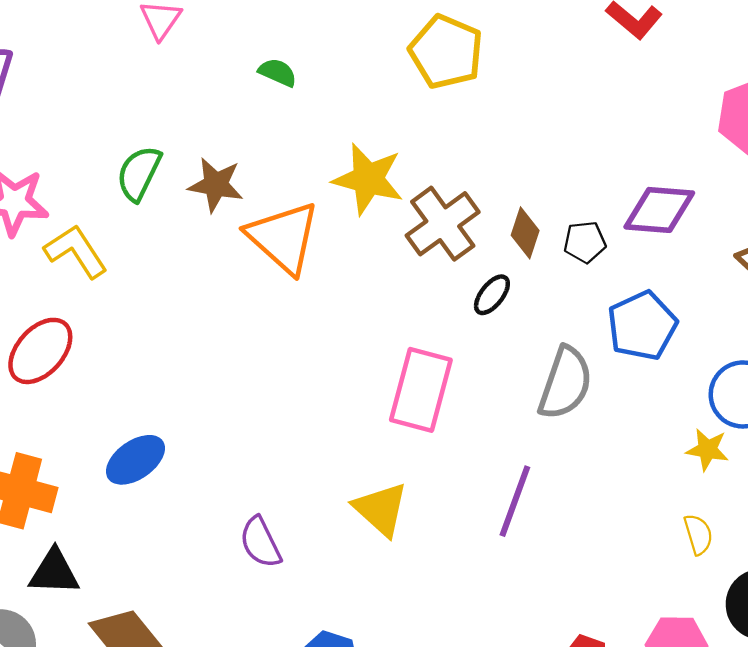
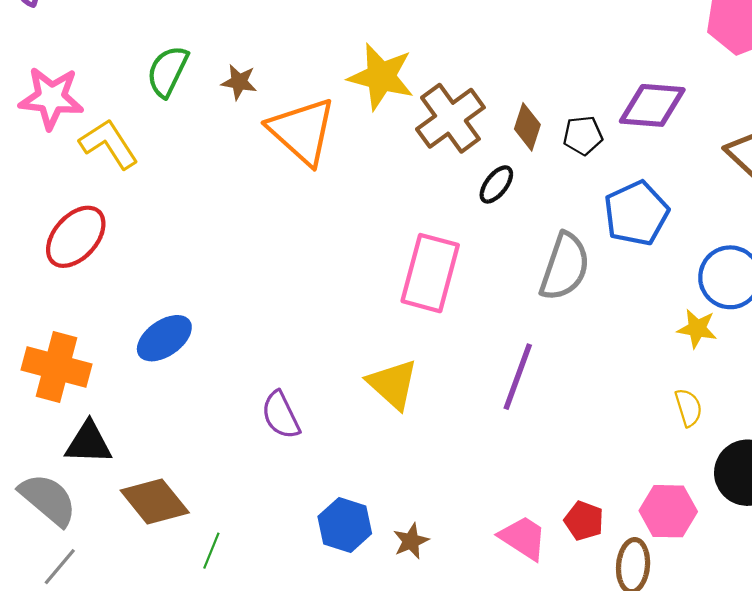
brown star: (216, 185) -> (239, 82), size x0.7

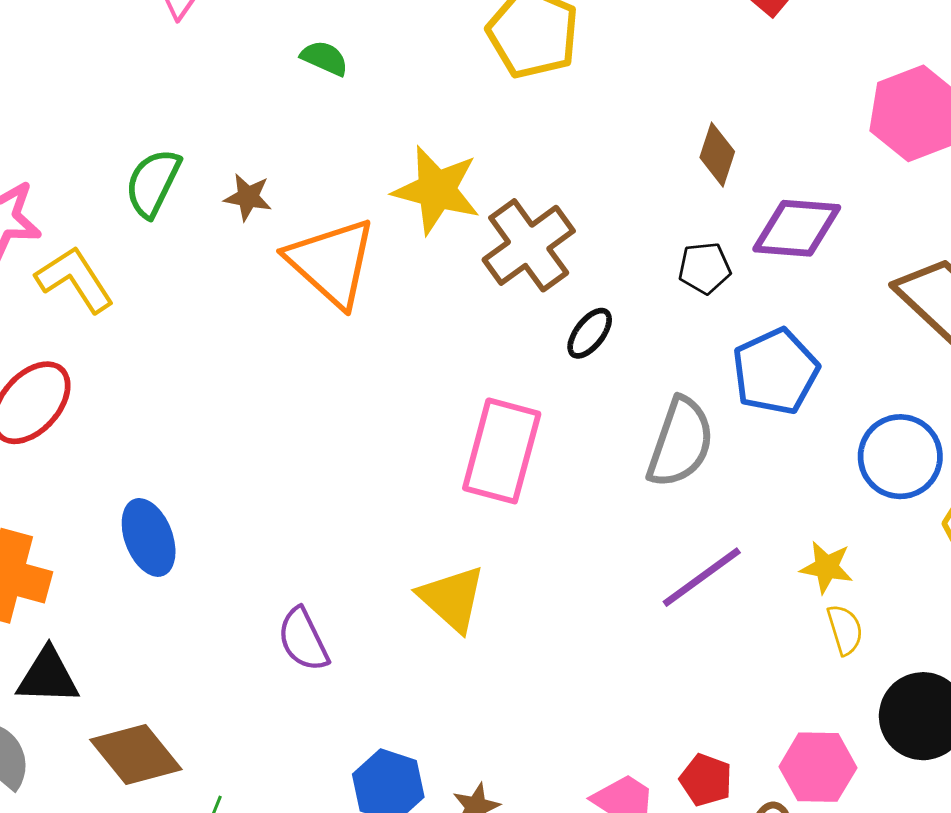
brown diamond: (527, 127) -> (717, 155), moved
yellow star: (697, 329) -> (826, 567), moved
blue ellipse: (164, 338) -> (149, 537), turned -76
purple line: (518, 377) -> (702, 577), moved, turned 34

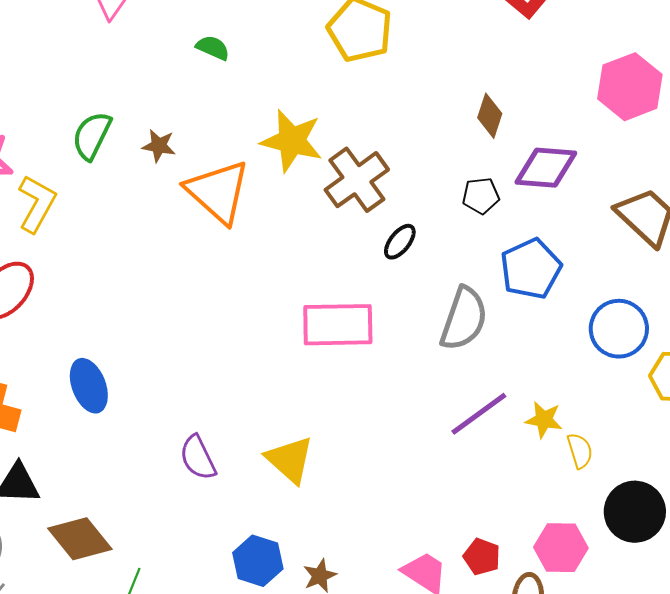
yellow L-shape: (75, 279) -> (37, 204), turned 62
pink rectangle: (502, 451) -> (338, 325), turned 74
yellow star: (826, 567) -> (544, 420), moved
yellow triangle: (452, 598) -> (290, 460), moved

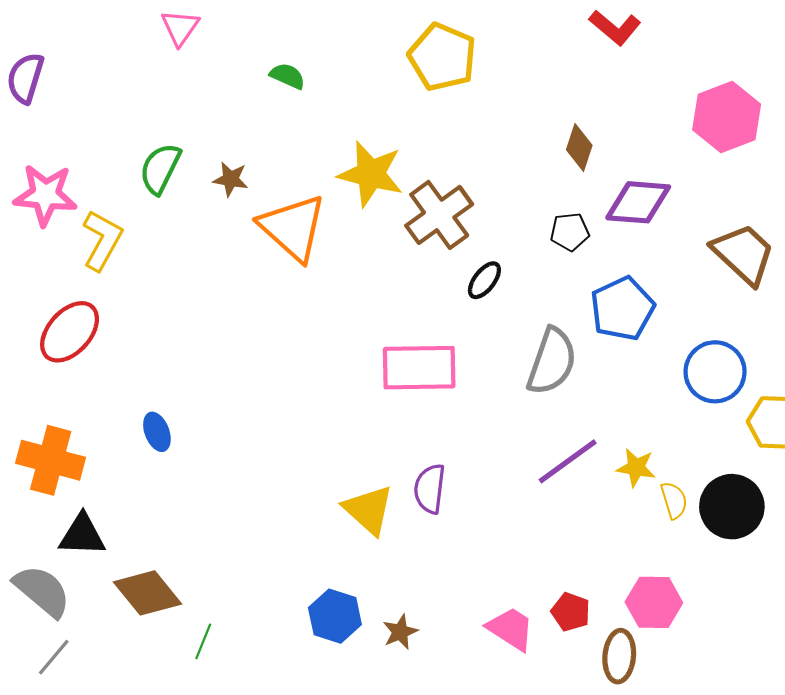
blue ellipse: (89, 386) -> (157, 432), size x0.7
purple semicircle: (198, 458) -> (430, 489), moved, turned 33
black circle: (635, 512) -> (732, 507), moved

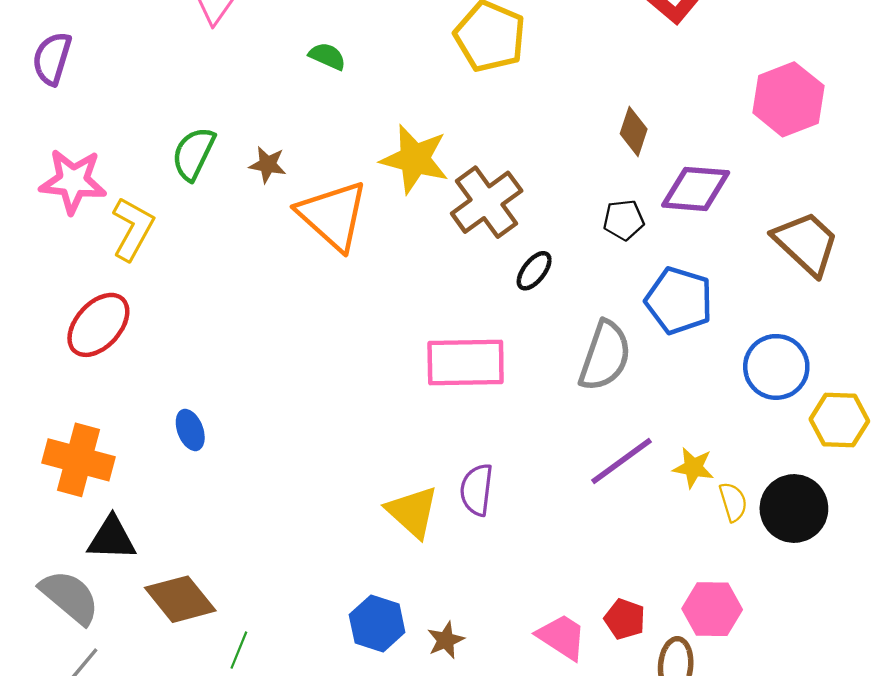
blue pentagon: (622, 309) -> (679, 301), turned -30

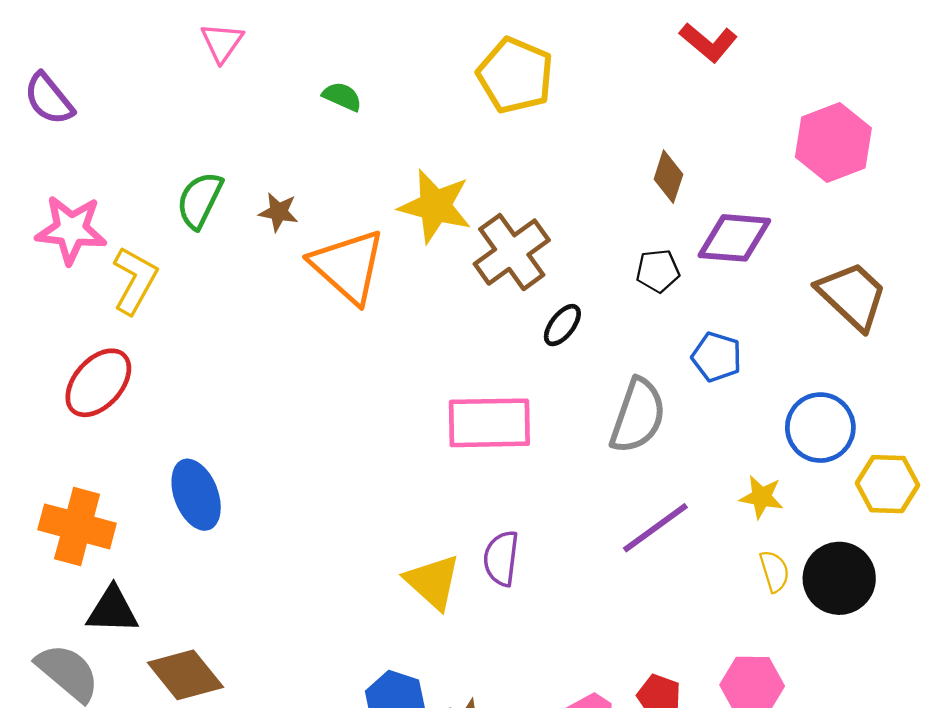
purple semicircle: (52, 58) -> (49, 99), turned -56
blue pentagon: (679, 301) -> (717, 357), size x0.7
blue ellipse: (190, 430) -> (196, 495), size x1.6
yellow star: (693, 468) -> (761, 497), moved

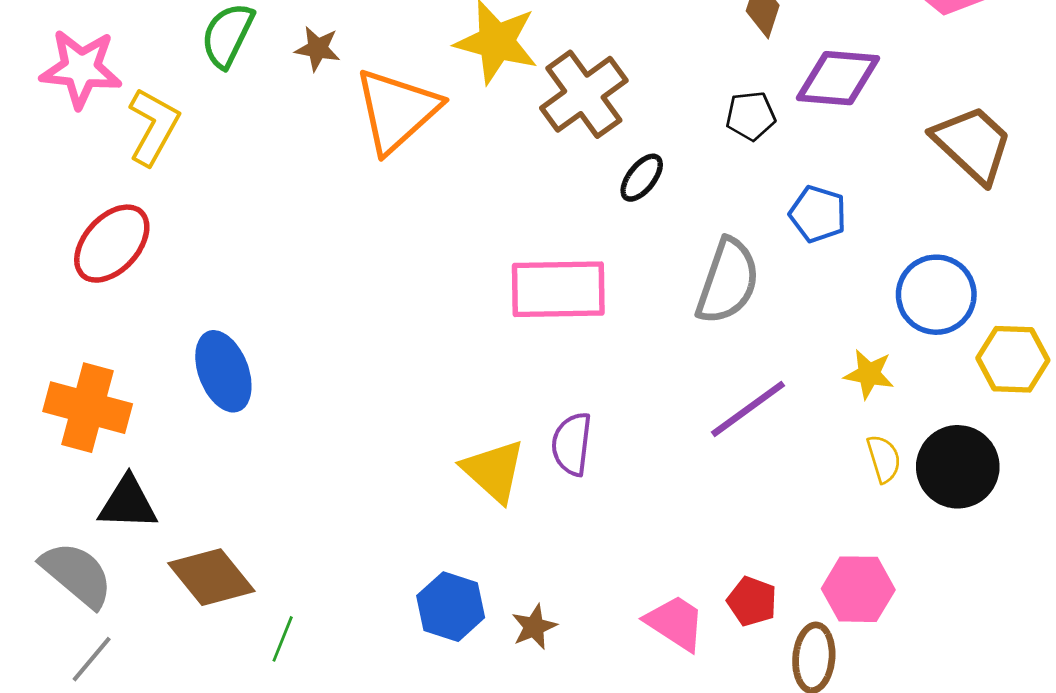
orange triangle: (348, 266) -> (397, 110), turned 36

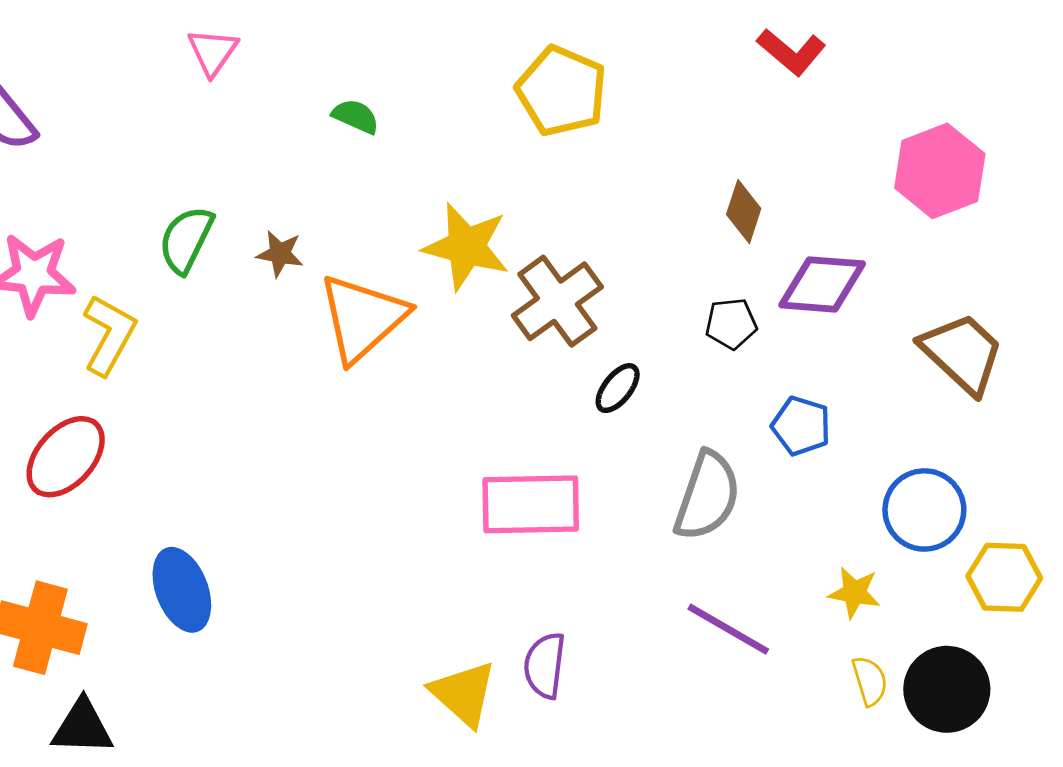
purple line: (748, 409) -> (728, 629), turned 66

